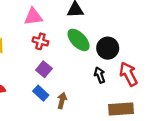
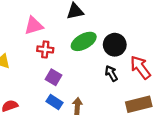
green ellipse: (79, 40) -> (84, 41), turned -65

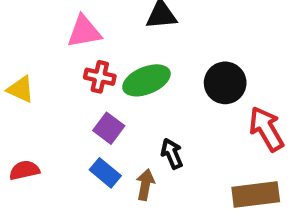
green ellipse: (84, 41) -> (146, 80), moved
black arrow: (111, 73) -> (172, 154), moved

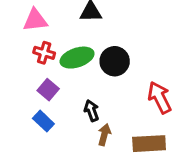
black circle: (225, 83) -> (115, 61), moved
brown arrow: (145, 185) -> (104, 135), moved

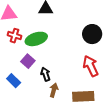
black circle: (115, 61) -> (92, 34), moved
purple square: (48, 90) -> (28, 61), moved

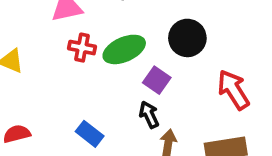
black circle: (92, 34) -> (187, 38), moved
purple square: (28, 61) -> (157, 80), moved

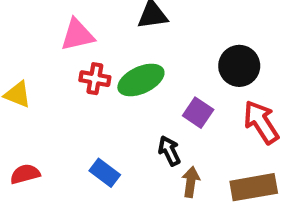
black circle: (187, 38) -> (239, 66), moved
purple square: (157, 80) -> (198, 113), moved

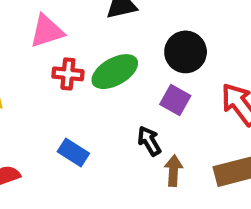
black circle: (239, 66) -> (186, 52), moved
blue rectangle: (105, 173) -> (73, 153), moved

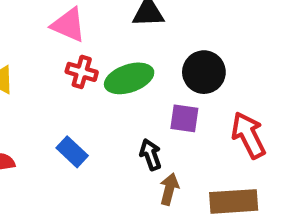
pink triangle: (47, 31) -> (68, 25), turned 30
purple square: (175, 100) -> (184, 118), turned -32

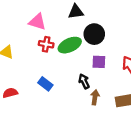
black circle: (204, 72) -> (94, 34), moved

